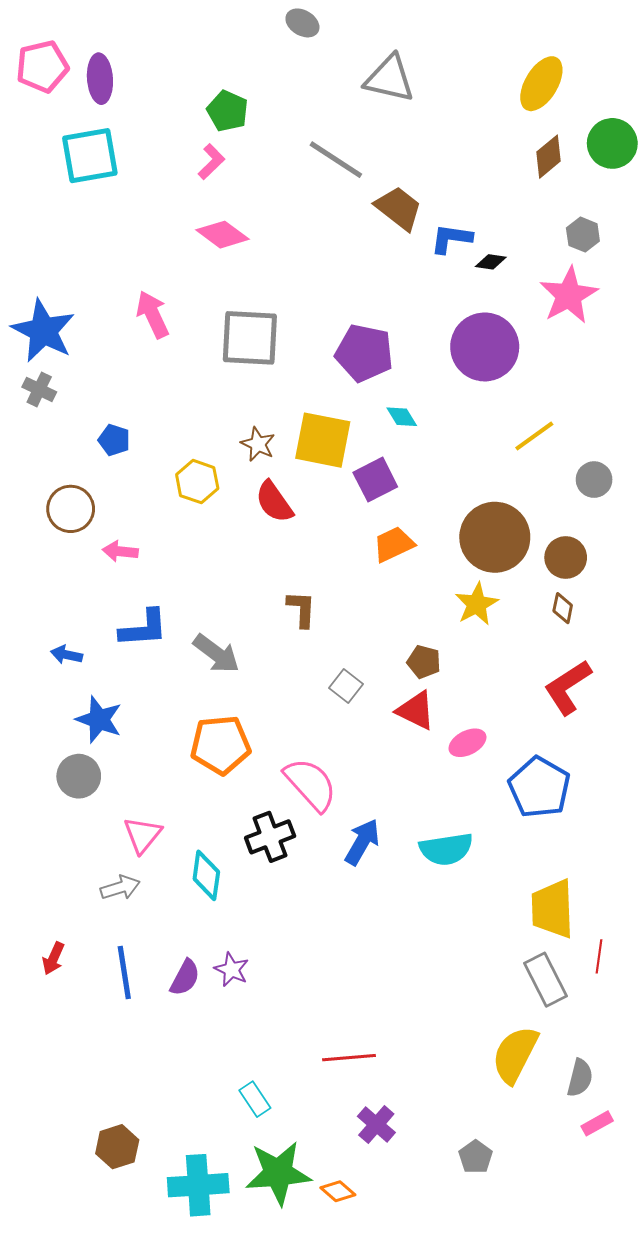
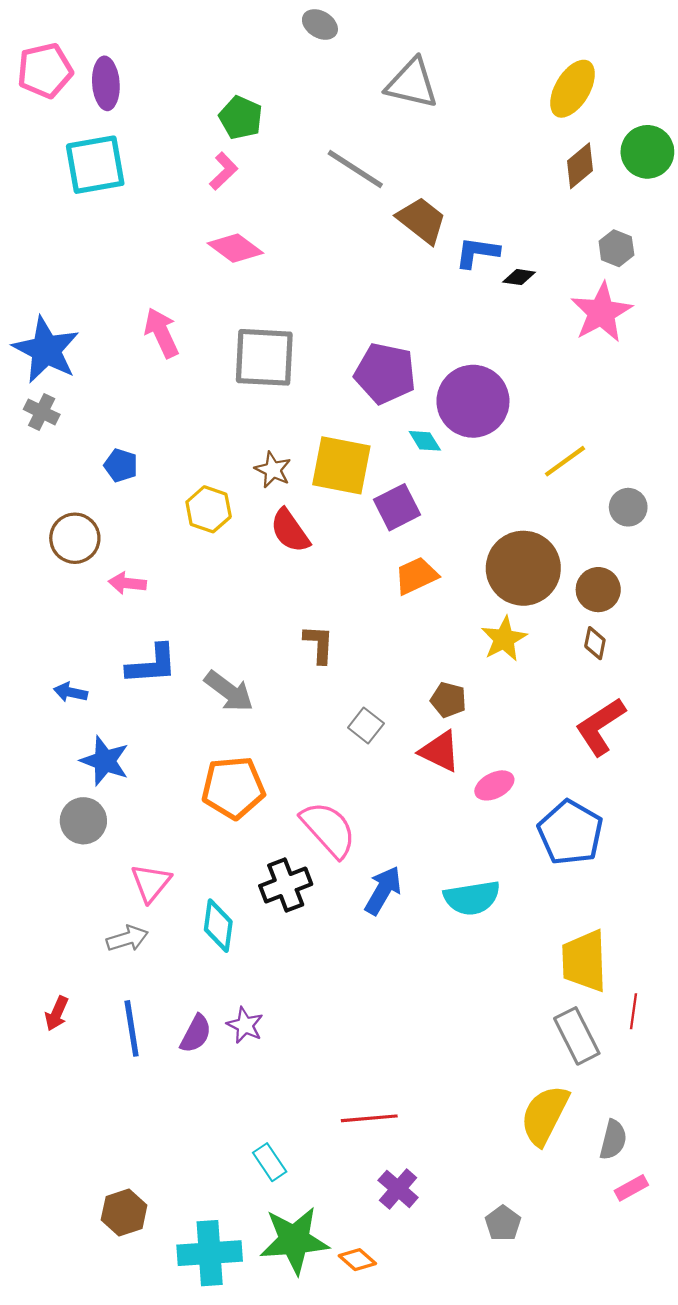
purple circle: (485, 347) -> (473, 401), moved

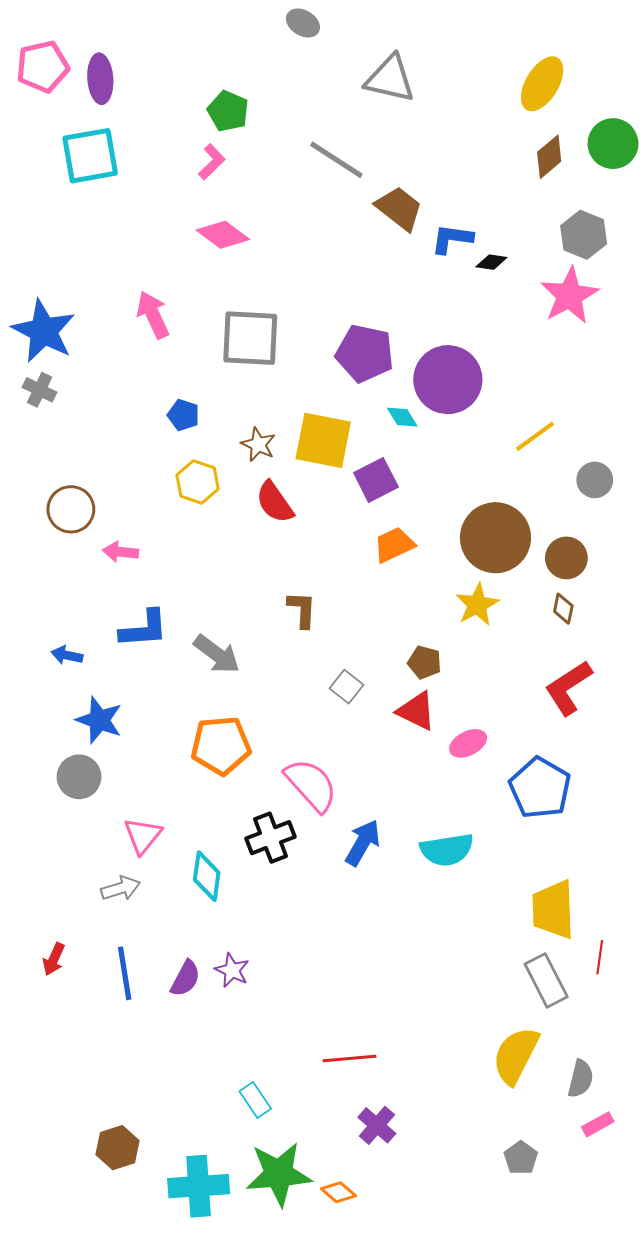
gray hexagon: (616, 248) -> (584, 235), size x1.4
blue pentagon: (121, 465) -> (183, 415), moved
gray pentagon: (503, 1223) -> (521, 1158), moved

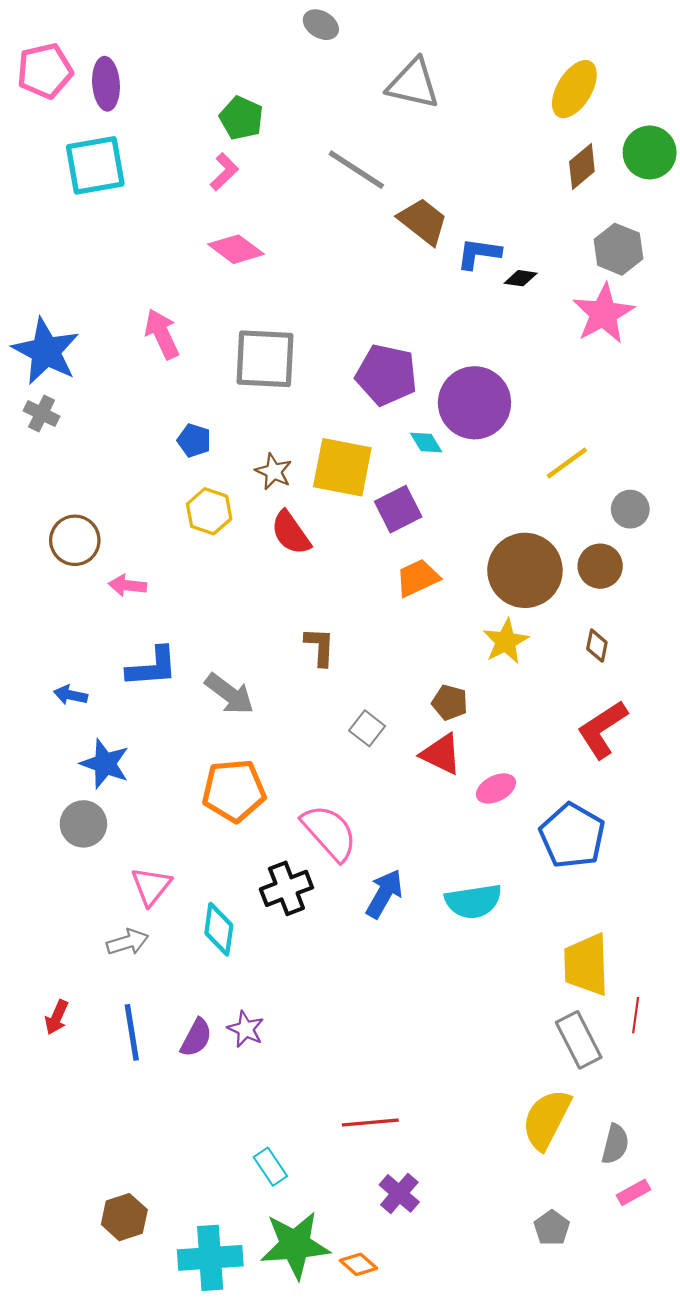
brown circle: (566, 558) -> (600, 566), moved

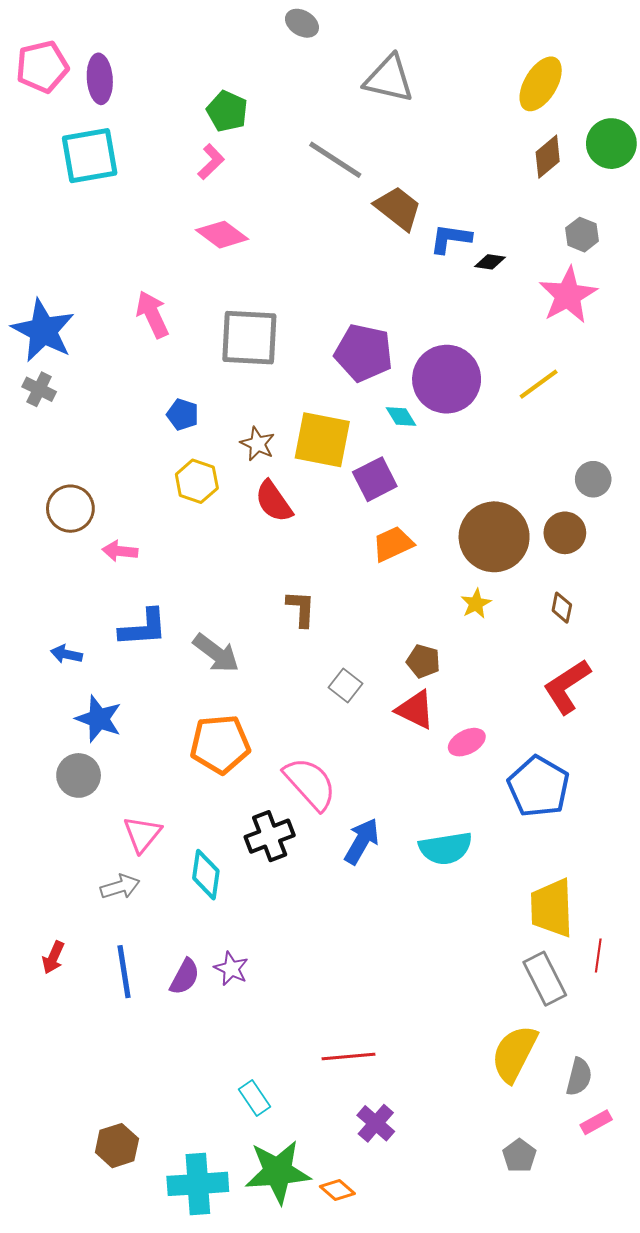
gray hexagon: (618, 249) -> (582, 235), size x0.7
yellow line: (567, 463) -> (539, 384), moved
yellow star: (506, 641) -> (476, 604), size x0.7

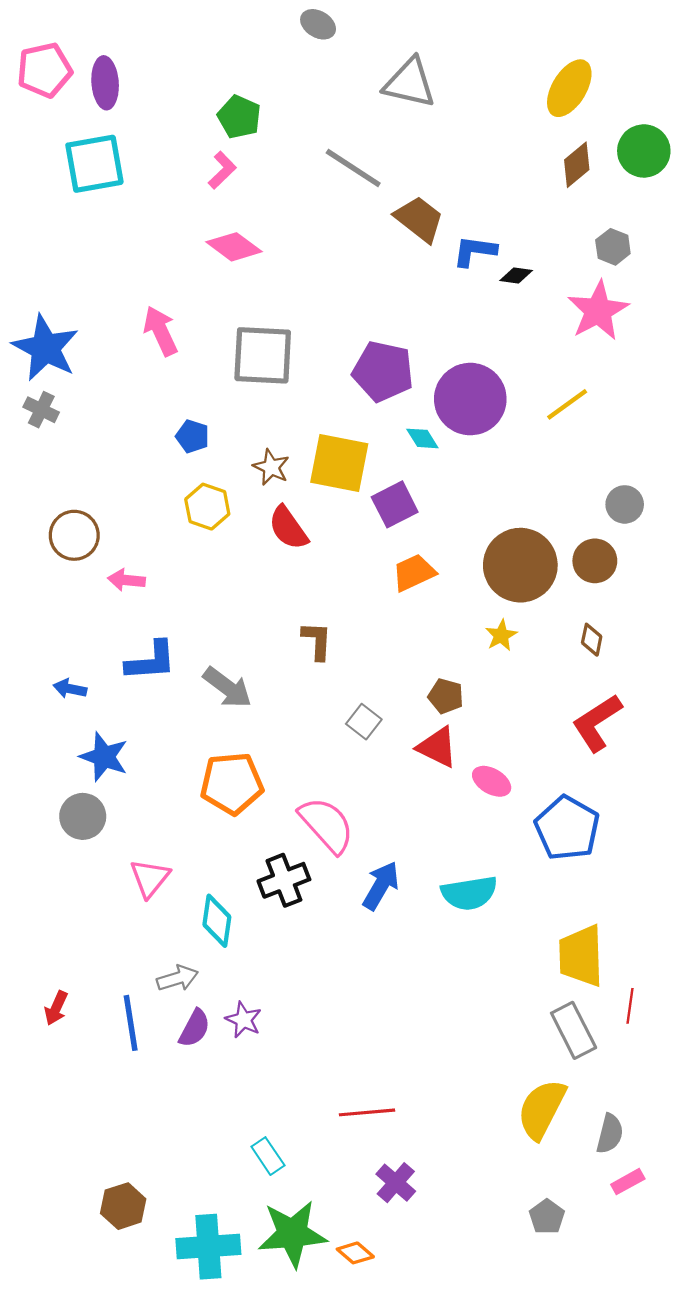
pink ellipse: (467, 742) -> (492, 781), turned 57
gray arrow: (120, 887) -> (177, 978), moved

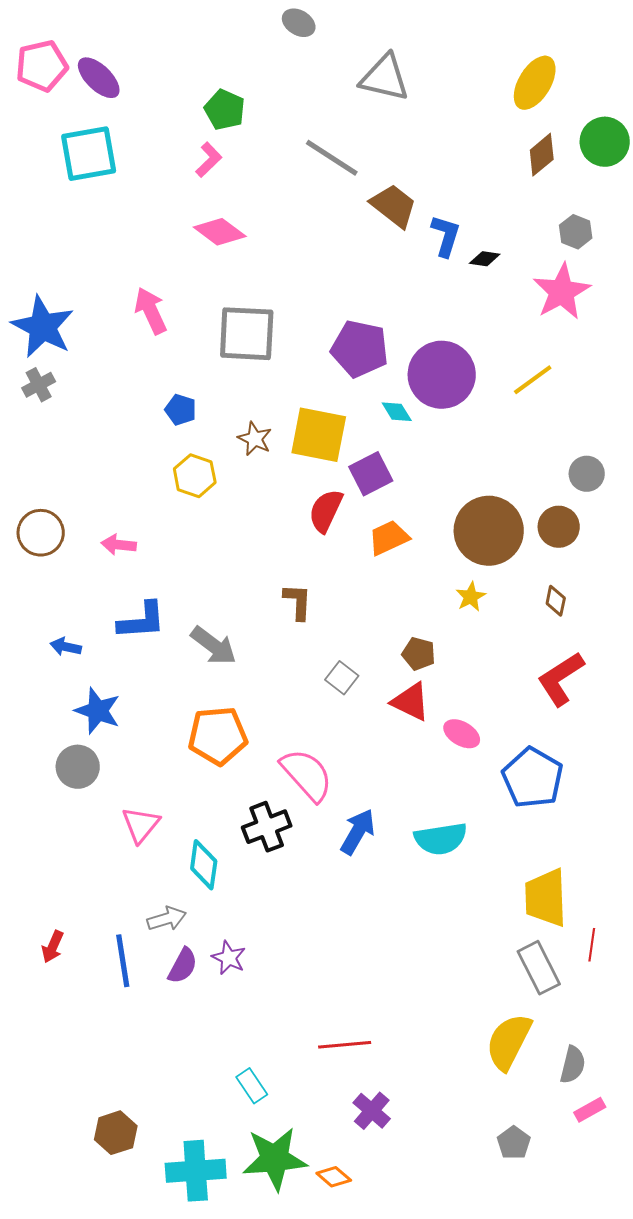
purple ellipse: (105, 83) -> (99, 78), turned -42
blue L-shape: (475, 251) -> (446, 236), turned 99
gray cross: (41, 410) -> (39, 385), turned 36
red semicircle: (288, 528) -> (326, 511), moved, turned 60
brown circle: (74, 535) -> (41, 533), moved

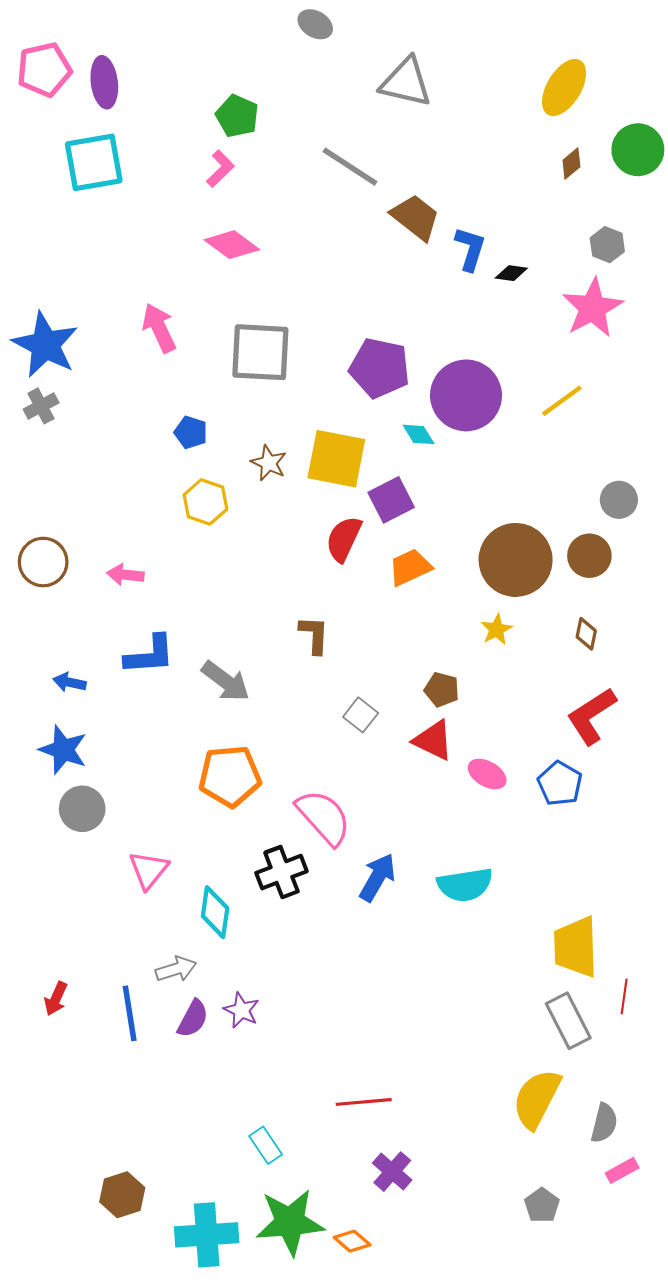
purple ellipse: (99, 78) -> (104, 82), turned 39
brown diamond: (542, 155) -> (571, 163), size x0.7
blue star: (98, 711) -> (63, 750), moved
blue pentagon: (533, 778) -> (560, 783), moved, size x0.7

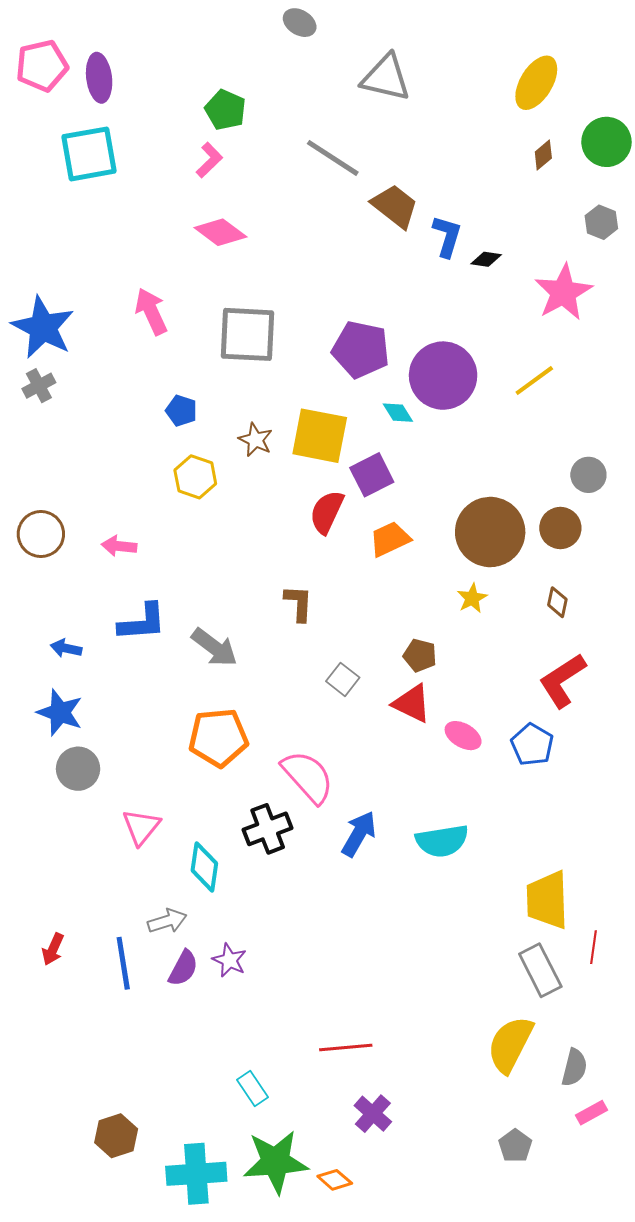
gray hexagon: (607, 245) -> (601, 222), moved

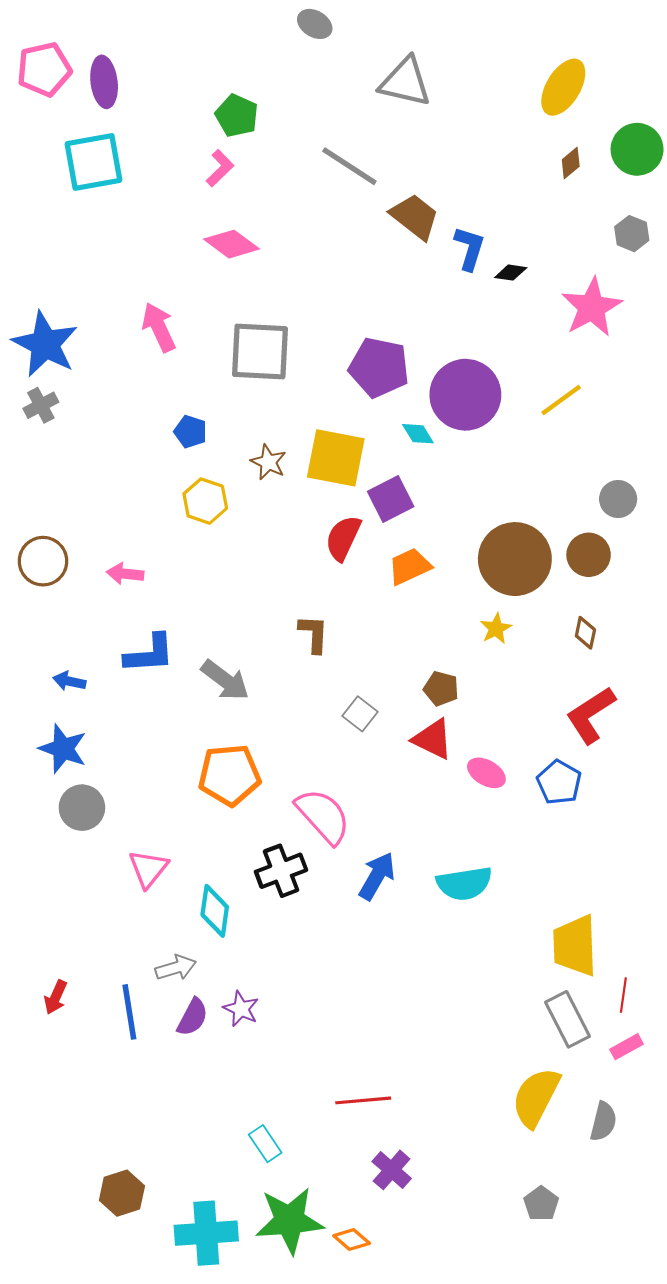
pink rectangle: (591, 1113) -> (627, 1047), moved

